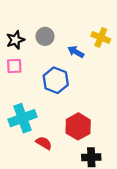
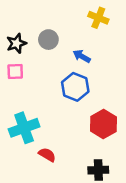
yellow cross: (101, 38) -> (98, 18), moved
blue hexagon: (56, 80) -> (75, 87), moved
red hexagon: (78, 126) -> (103, 124), moved

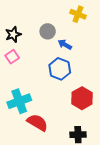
gray circle: (48, 40) -> (48, 31), moved
pink square: (15, 72) -> (12, 57), turned -32
red semicircle: (47, 155) -> (37, 123), size x1.5

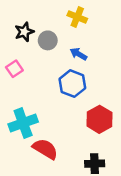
yellow cross: (78, 14) -> (77, 17), moved
gray circle: (48, 31) -> (48, 40), moved
black star: (13, 34) -> (24, 32), moved

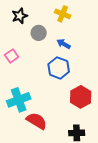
black star: (24, 32) -> (20, 16), moved

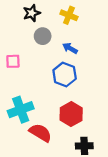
black star: (20, 16) -> (32, 13), moved
pink square: (12, 56) -> (13, 61), turned 32
red hexagon: (81, 97) -> (71, 114), moved

